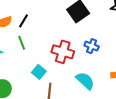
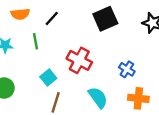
black line: (23, 21) -> (52, 18), moved
blue cross: (92, 46) -> (127, 69), moved

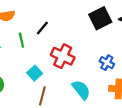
black line: (52, 18) -> (42, 28), moved
black square: (105, 19) -> (100, 18), moved

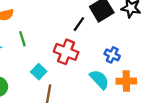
black line: (42, 28) -> (79, 24), moved
cyan semicircle: (81, 90) -> (99, 79), moved

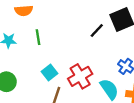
red cross: (66, 52) -> (80, 76), moved, turned 30

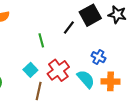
green line: (38, 37) -> (41, 40), moved

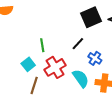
black line: (69, 27) -> (78, 44), moved
green line: (41, 40) -> (42, 45), moved

